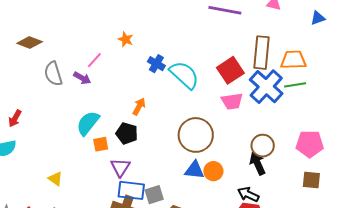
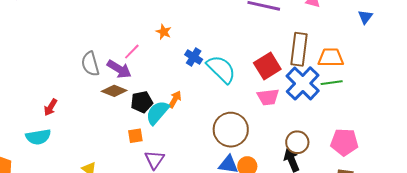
blue triangle: (318, 18) -> (365, 17), moved, turned -35
brown diamond: (30, 43) -> (114, 91), moved
purple arrow: (82, 78) -> (119, 69), size x1.4
cyan semicircle: (88, 123) -> (157, 113), moved
black pentagon: (127, 133) -> (142, 102), moved, turned -30

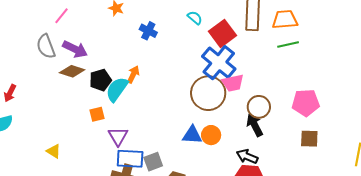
pink line: (132, 52) -> (62, 16), moved
cyan semicircle: (221, 69) -> (195, 18), moved, size x0.5
blue cross: (303, 83) -> (219, 63), moved
pink trapezoid: (268, 97) -> (233, 83), moved
brown circle: (231, 130) -> (208, 93), moved

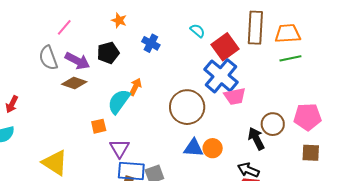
black pentagon: (100, 80) -> (108, 53), moved
brown circle: (208, 93) -> (187, 107), moved
brown circle: (259, 107) -> (273, 124), moved
yellow triangle: (54, 151) -> (55, 163), size x1.8

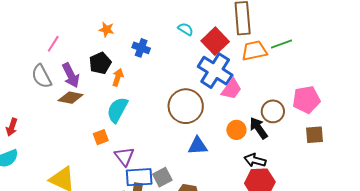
orange trapezoid: (288, 34) -> (254, 51), moved
purple arrow: (77, 61) -> (71, 75), turned 45
orange arrow: (135, 87) -> (118, 77), moved
pink trapezoid: (235, 96) -> (231, 89), turned -35
orange circle: (213, 148) -> (236, 130), moved

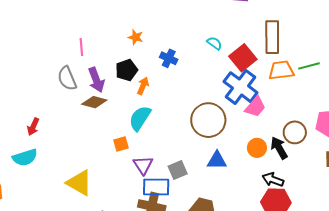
pink line: (53, 44) -> (81, 47), turned -42
gray square: (162, 177) -> (178, 170), moved

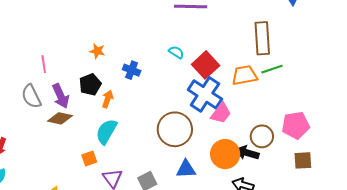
brown rectangle: (272, 37) -> (262, 38), moved
orange circle: (257, 148) -> (225, 154), size x1.5
black arrow: (279, 148) -> (247, 153), turned -40

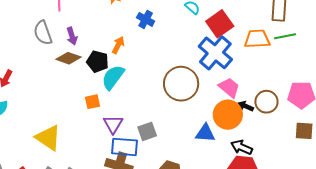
black pentagon: (90, 84) -> (98, 62), moved, turned 30
purple arrow: (61, 96) -> (72, 36), size x0.7
pink trapezoid: (221, 113) -> (229, 88), moved, turned -95
black arrow: (247, 153) -> (246, 106), moved, size x0.7
blue triangle: (186, 169) -> (205, 133), moved

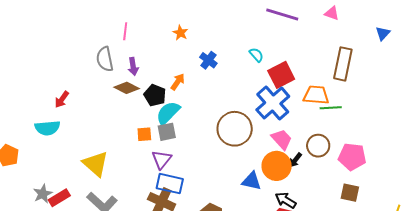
green line: (285, 36) -> (331, 108), moved
brown circle: (266, 102) -> (318, 146), moved
black arrow: (246, 106) -> (295, 160), turned -84
gray square: (147, 131) -> (167, 132), moved

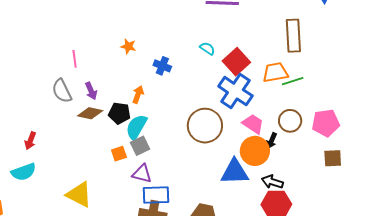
purple triangle: (162, 159) -> (142, 174), turned -40
blue triangle: (252, 181) -> (235, 172), size x1.4

